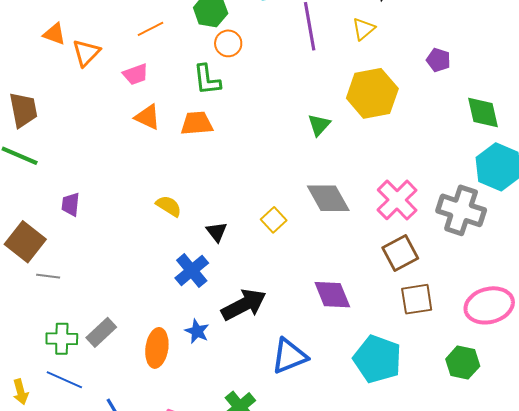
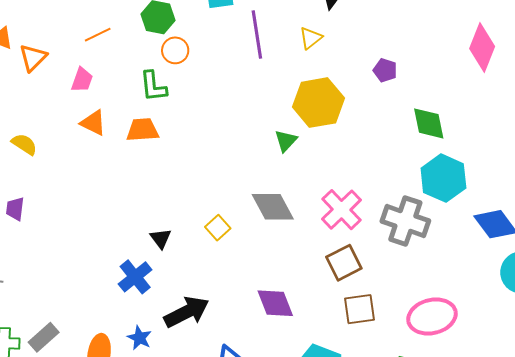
pink trapezoid: (136, 74) -> (82, 80), turned -52
green triangle: (319, 125) -> (286, 141), moved
yellow semicircle: (169, 206) -> (24, 144), moved

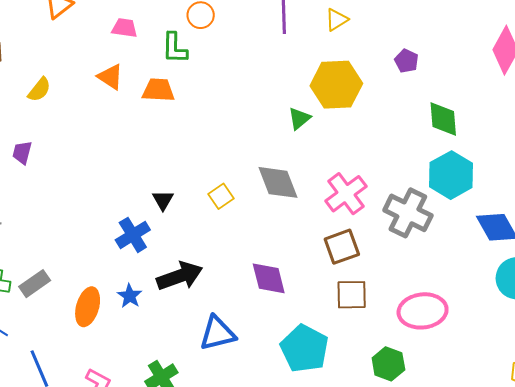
pink trapezoid: (82, 80) -> (125, 28), moved, turned -108
yellow semicircle: (24, 144) -> (39, 90), turned 88

